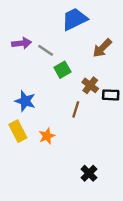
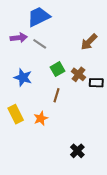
blue trapezoid: (75, 19) -> (39, 17), moved
green square: (62, 70) -> (58, 69), moved
blue star: (25, 101) -> (23, 77), moved
brown line: (76, 109) -> (56, 95), moved

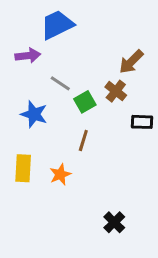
gray line: (40, 44) -> (60, 83), moved
brown cross: (78, 74) -> (116, 91), moved
yellow rectangle: (16, 114) -> (23, 168), turned 30

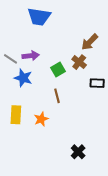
blue trapezoid: (57, 25) -> (39, 17), turned -145
purple arrow: (28, 56) -> (31, 56), moved
gray line: (60, 83) -> (11, 59), moved
brown line: (83, 140) -> (57, 96), turned -32

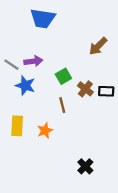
brown cross: (79, 62) -> (85, 89), moved

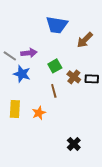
blue trapezoid: (43, 18) -> (57, 25), moved

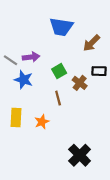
black rectangle: (92, 79) -> (99, 71), moved
black cross: (74, 144) -> (80, 155), size x1.5

